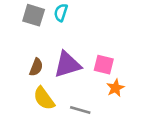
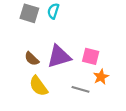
brown semicircle: (36, 67) -> (32, 59), turned 112
gray line: (80, 110) -> (81, 89), moved

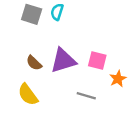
orange star: (101, 77) -> (118, 79), moved
yellow semicircle: (39, 86) -> (28, 95), moved

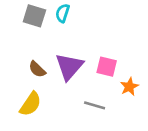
purple triangle: (63, 60) -> (69, 67), turned -32
yellow semicircle: (28, 95) -> (30, 104), turned -110

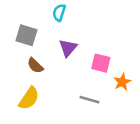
gray square: (34, 16) -> (26, 35), moved
purple triangle: (69, 67) -> (68, 48), moved, size x0.7

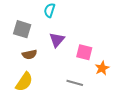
brown semicircle: (35, 66) -> (29, 54), turned -56

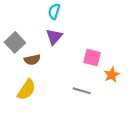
gray square: (22, 29) -> (15, 42), moved, turned 30
purple triangle: (57, 40) -> (54, 37), moved

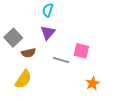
orange star: (112, 75) -> (93, 83), moved
gray line: (82, 91) -> (61, 60), moved

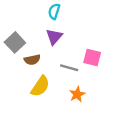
yellow semicircle: (23, 79) -> (40, 86), moved
orange star: (93, 83) -> (77, 94), moved

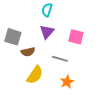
gray square: (15, 42) -> (13, 37), turned -30
pink square: (92, 57) -> (76, 37), moved

